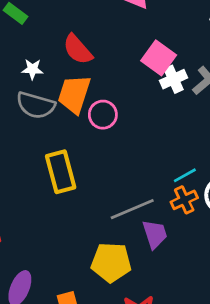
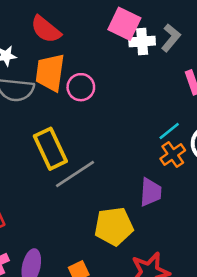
white cross: (174, 79) -> (142, 41), turned 30
gray line: (132, 209) -> (75, 174), moved
purple trapezoid: (155, 234) -> (151, 192), turned 32

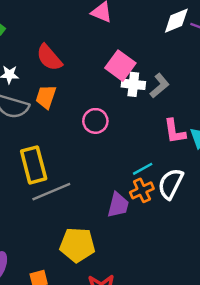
orange trapezoid: (50, 73) -> (46, 97), size x0.7
pink circle: (81, 87) -> (95, 121), moved
purple trapezoid: (151, 192) -> (118, 205), moved

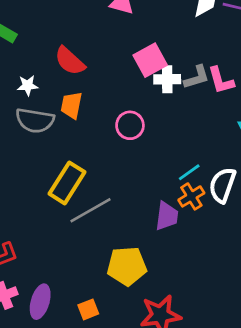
pink square: (120, 66) -> (150, 60), turned 32
gray L-shape: (160, 86) -> (197, 77), turned 30
pink L-shape: (175, 131) -> (221, 80), moved
yellow rectangle: (34, 165) -> (67, 183), turned 54

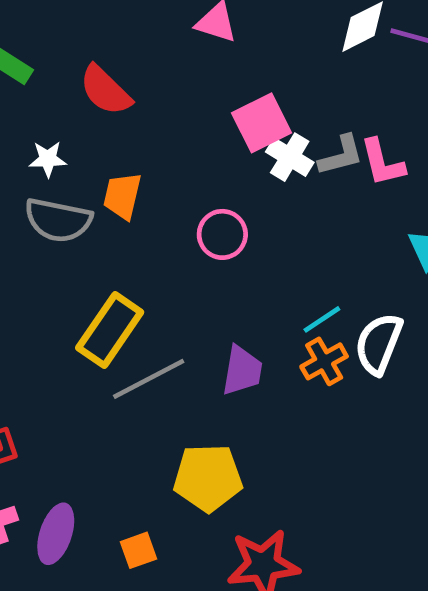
red semicircle: (70, 61) -> (105, 90), moved
white cross: (167, 79) -> (290, 157), turned 30
purple trapezoid: (167, 216) -> (242, 370), moved

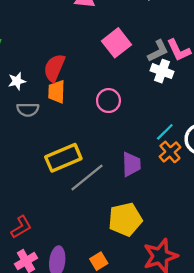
red semicircle: (105, 90) -> (54, 68), moved, turned 80
white cross: (290, 157) -> (162, 71), moved
gray semicircle: (58, 220) -> (28, 110), size x0.7
yellow rectangle: (110, 330) -> (63, 158), turned 44

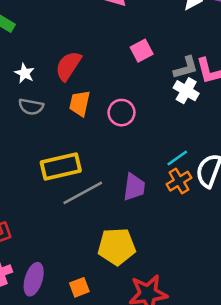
pink square: (117, 43) -> (142, 51), size x0.7
white star: (17, 81) -> (25, 73), turned 30
orange trapezoid: (56, 92) -> (80, 103), moved

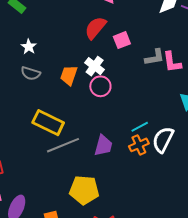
red semicircle: (68, 66) -> (95, 28), moved
white cross: (186, 91) -> (95, 66), moved
yellow rectangle: (61, 167) -> (48, 123), turned 32

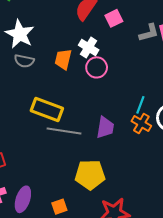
white star: (29, 47) -> (20, 34), size x1.8
cyan line: (140, 127) -> (140, 105), turned -36
gray line: (63, 145) -> (64, 131), turned 36
orange cross: (139, 145) -> (141, 123), turned -30

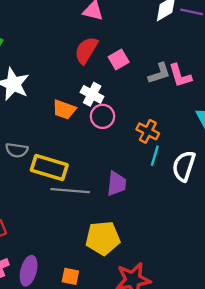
orange trapezoid: (63, 59) -> (64, 109), turned -80
gray semicircle: (24, 61) -> (17, 150), moved
orange cross: (141, 123) -> (148, 131), moved
orange square: (59, 207) -> (70, 276), turned 35

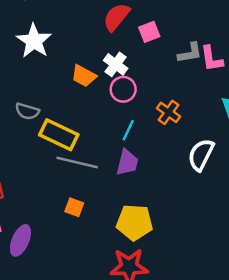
cyan line: (155, 156) -> (128, 130), moved
yellow pentagon: (103, 238) -> (135, 222), moved
orange square: (70, 276) -> (74, 207), moved

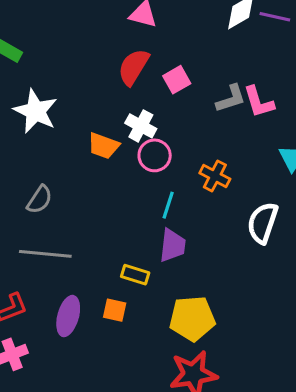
gray semicircle: (27, 111) -> (40, 200), turned -65
yellow rectangle: (59, 135) -> (135, 275), moved, size x0.6
gray line: (77, 163) -> (45, 254), moved
purple ellipse: (20, 240) -> (68, 316), moved

